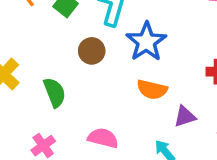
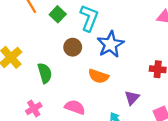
orange semicircle: (152, 90) -> (98, 76), moved
purple triangle: (185, 116) -> (132, 98), turned -35

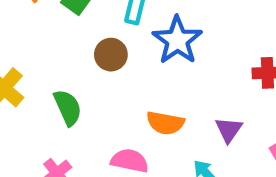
orange semicircle: (98, 76) -> (165, 123), moved

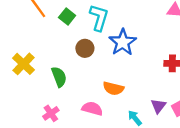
purple triangle: (229, 130) -> (158, 106), moved

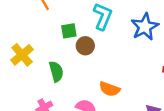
green square: (67, 17) -> (69, 31), moved, turned 35
blue star: (123, 42) -> (145, 27), moved

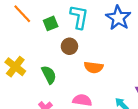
green square: (69, 31) -> (51, 23), moved
orange semicircle: (110, 89) -> (94, 67), moved

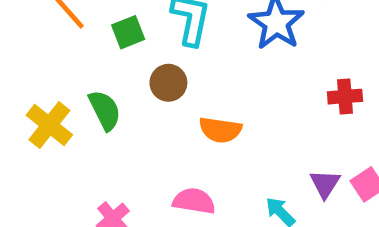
green semicircle: (49, 75) -> (105, 110), moved

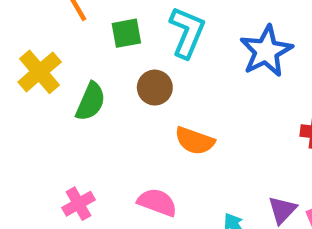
green semicircle: (105, 110) -> (91, 102), turned 39
yellow cross: (49, 125) -> (40, 72), moved

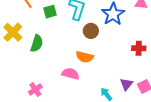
brown circle: (155, 88) -> (91, 31), moved
pink semicircle: (157, 202) -> (70, 74), moved

